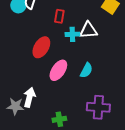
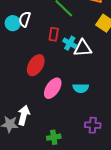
cyan cross: (72, 34) -> (70, 43), moved, turned 32
cyan semicircle: (86, 70) -> (81, 88), turned 63
purple cross: (98, 107) -> (93, 125), size x0.7

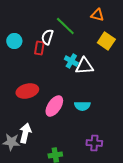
white semicircle: (25, 19) -> (47, 37), moved
red rectangle: (54, 34) -> (39, 48), moved
red ellipse: (36, 65) -> (27, 91), moved, turned 45

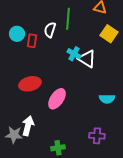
green line: (65, 26) -> (68, 19), turned 50
red rectangle: (39, 48) -> (32, 41), moved
white triangle: (84, 66) -> (87, 59), turned 36
cyan semicircle: (82, 106) -> (107, 99), moved

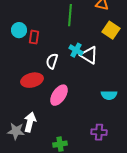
white semicircle: (50, 30) -> (52, 61), moved

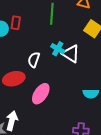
red rectangle: (34, 37) -> (16, 23), moved

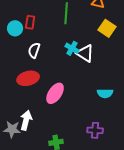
white semicircle: (34, 60) -> (34, 50), moved

